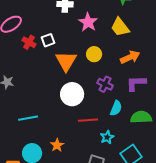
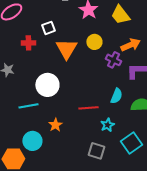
red cross: (29, 42) -> (28, 43), moved, turned -32
purple cross: (105, 84) -> (113, 60), moved
white circle: (72, 94) -> (47, 85), moved
orange star: (57, 145) -> (55, 125), moved

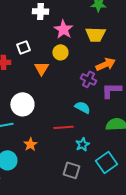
yellow trapezoid: (120, 15) -> (95, 34), turned -50
yellow circle: (94, 42) -> (60, 52), moved
orange triangle: (66, 49) -> (41, 68), size x0.7
cyan semicircle: (116, 96) -> (82, 107), moved, turned -84

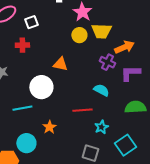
yellow trapezoid: (95, 34) -> (101, 31), moved
white square: (23, 47) -> (31, 22), moved
orange triangle: (41, 68) -> (60, 64), moved, turned -49

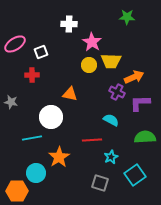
orange star: (49, 127) -> (59, 157), size x1.5

